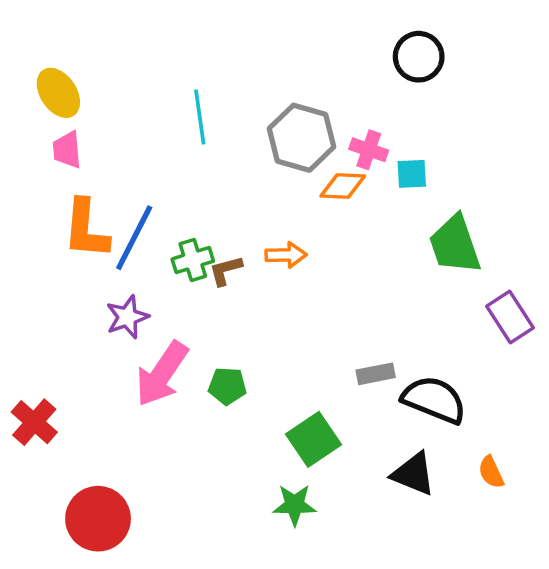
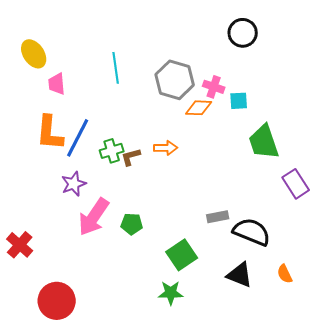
pink trapezoid: (67, 150) -> (57, 84), moved

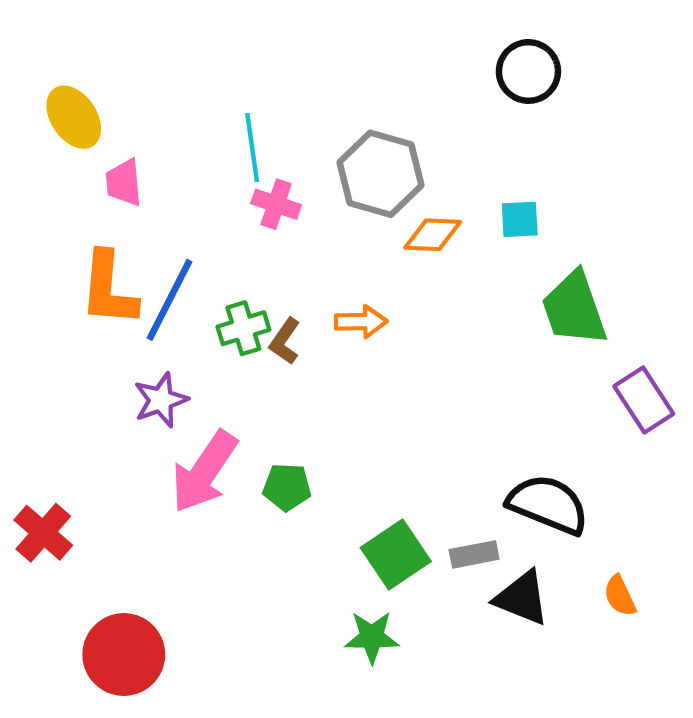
pink cross: (214, 87) -> (276, 204), moved
brown L-shape: (131, 157) -> (285, 341), turned -40
gray rectangle: (218, 217) -> (474, 554), moved

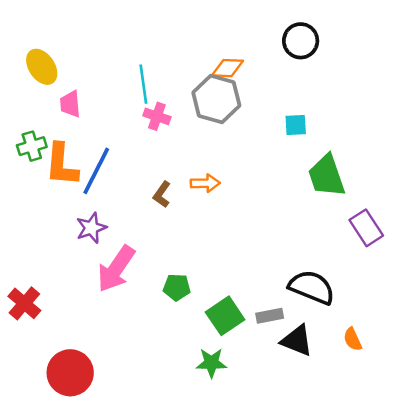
orange diamond: (433, 235) -> (228, 68), moved
green cross: (243, 328) -> (32, 146), moved
green pentagon: (287, 487) -> (177, 287), moved

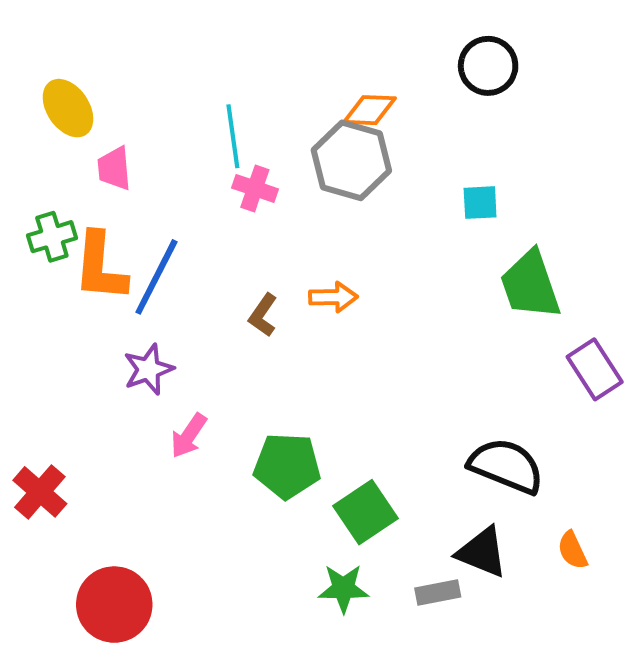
pink arrow: (116, 269) -> (189, 436), size x0.6
green pentagon: (177, 287) -> (287, 466), size x1.5
gray rectangle: (270, 316) -> (438, 592), moved

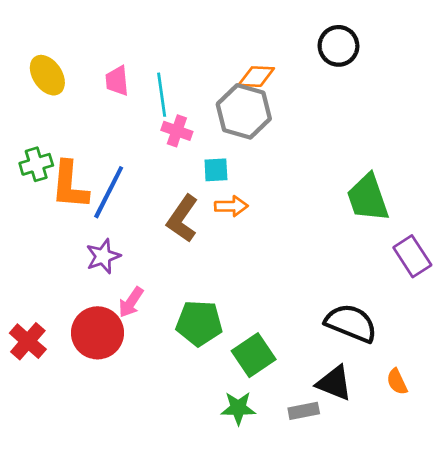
pink trapezoid: (114, 168) -> (117, 81), moved
cyan square: (480, 203) -> (216, 170), moved
brown L-shape: (263, 315) -> (182, 219), size x1.6
red circle: (114, 605) -> (98, 333), moved

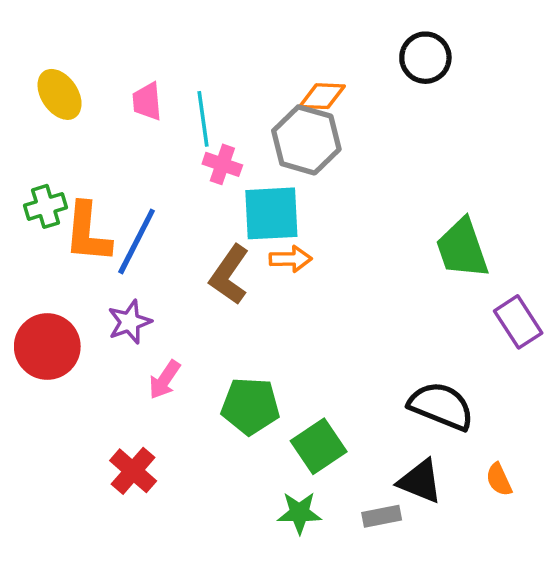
cyan square: (216, 170) -> (271, 213), size x1.8
red circle: (98, 333) -> (47, 346), moved
red cross: (28, 341) -> (133, 471), moved

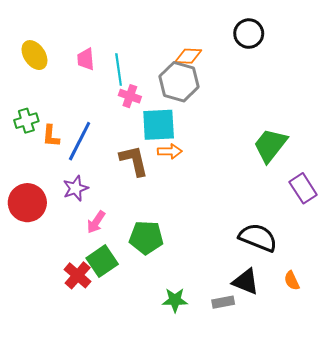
orange L-shape: (88, 233) -> (51, 136), size x0.6
green trapezoid: (462, 248) -> (270, 145), turned 57
brown L-shape: (229, 275) -> (134, 161), turned 132
green square: (319, 446) -> (102, 261), moved

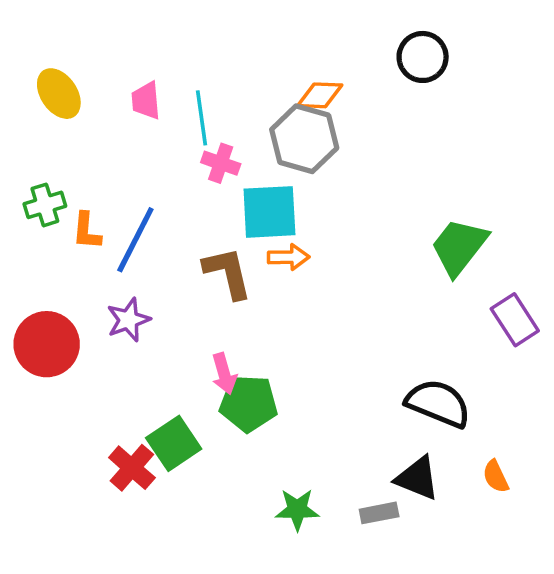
pink arrow: (96, 222) -> (224, 374), moved, turned -50

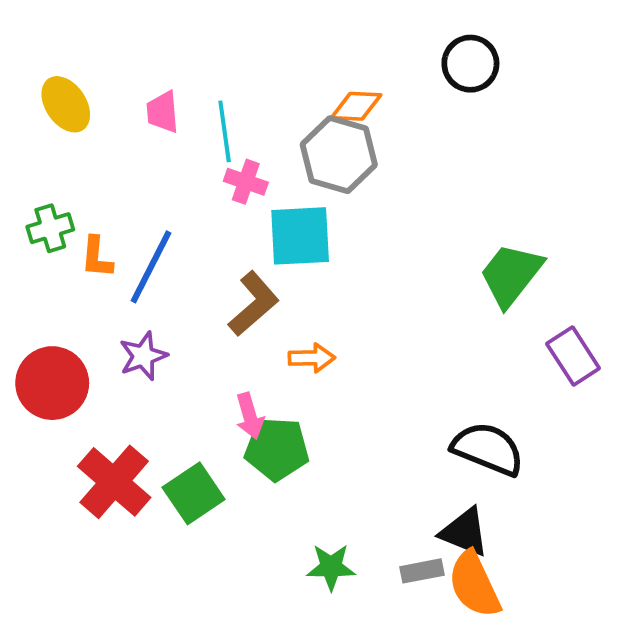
orange arrow: (289, 257) -> (312, 358), moved
brown L-shape: (228, 273) -> (254, 304), turned 62
red cross: (132, 468) -> (114, 482), moved, size x1.4
orange semicircle: (496, 476) -> (474, 584), moved, size x1.8

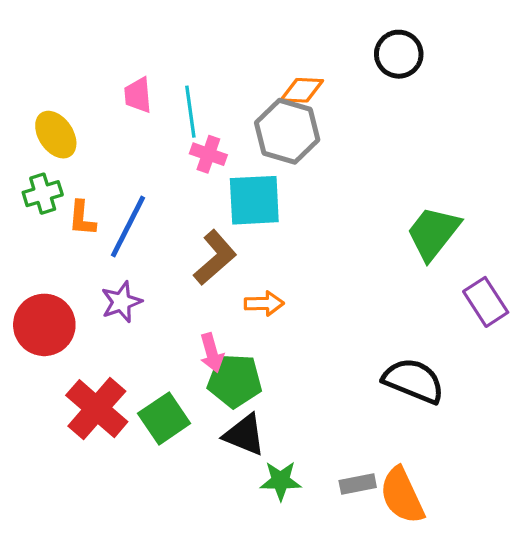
yellow ellipse: (66, 104) -> (56, 135), moved
black triangle: (465, 532) -> (244, 435), moved

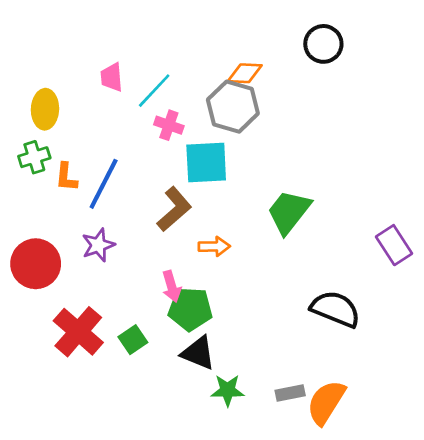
cyan line: (190, 112) -> (154, 91), turned 51
yellow ellipse: (56, 135) -> (45, 109), turned 36
green trapezoid: (433, 233) -> (289, 212), moved
green square: (164, 418) -> (133, 340), size x0.7
orange semicircle: (402, 496) -> (326, 402), turned 57

